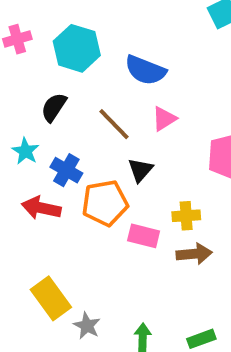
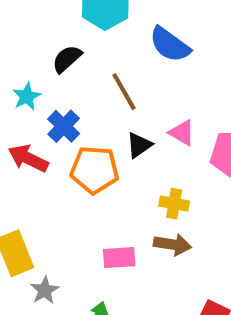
pink triangle: (164, 119) -> (182, 133), moved, turned 48
pink rectangle: (144, 236) -> (119, 258), moved, turned -32

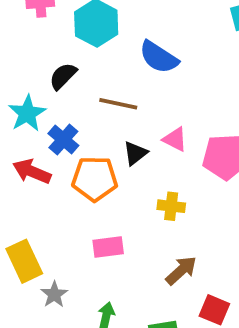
brown line: (124, 92) -> (118, 104), turned -45
cyan star: (27, 96) -> (27, 113), size x1.4
brown arrow: (172, 244) -> (181, 270), moved, turned -48
pink rectangle: (119, 258) -> (108, 247), moved

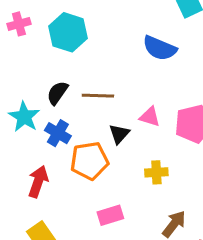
blue semicircle: (159, 57) -> (160, 48), moved
black semicircle: (63, 76) -> (57, 93), moved
red arrow: (32, 171) -> (38, 182), moved, turned 96

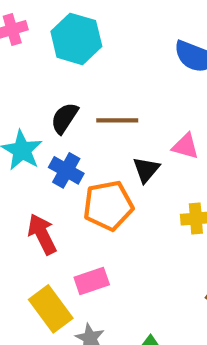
red arrow: (38, 182) -> (42, 234), turned -44
pink rectangle: (110, 215) -> (92, 281), moved

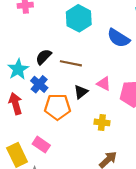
cyan hexagon: (76, 39) -> (79, 18), moved
red arrow: (42, 234) -> (15, 104), moved
pink rectangle: (92, 281) -> (41, 145), turned 42

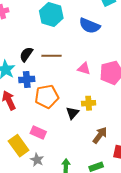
blue cross: (39, 84) -> (27, 79), turned -35
black triangle: (81, 92) -> (72, 113), moved

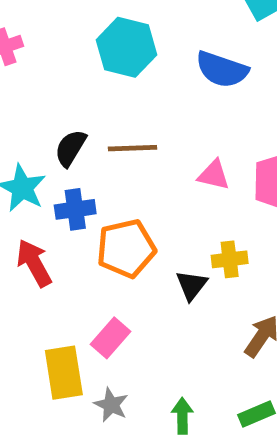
pink rectangle: (38, 133) -> (110, 338), turned -70
yellow rectangle: (19, 146) -> (64, 373), turned 30

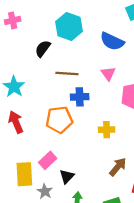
black semicircle: (70, 148) -> (43, 49), moved
pink triangle: (214, 175) -> (108, 74), moved, turned 35
blue cross: (75, 209) -> (80, 97), moved
black triangle: (191, 285) -> (67, 176), moved

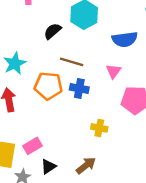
blue semicircle: (112, 41) -> (125, 39), turned -45
orange pentagon: (59, 120) -> (48, 86), moved
brown arrow: (118, 167) -> (86, 165), moved

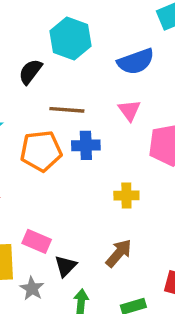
pink rectangle: (33, 146) -> (37, 241), turned 66

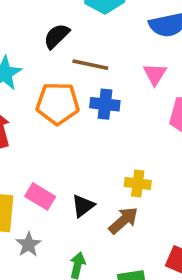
black semicircle: (30, 72) -> (57, 36), moved
yellow cross: (126, 196) -> (138, 184), moved
black triangle: (66, 266) -> (83, 206), moved

